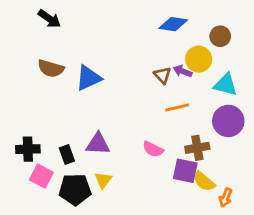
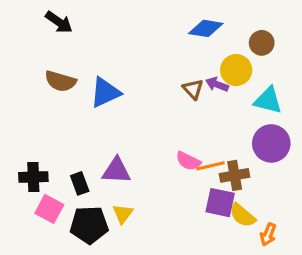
orange line: (177, 108) -> (211, 166), moved
pink semicircle: (153, 149) -> (188, 161), moved

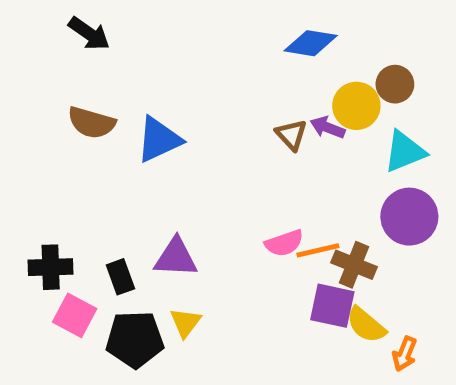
brown circle: (262, 43) -> (395, 84), moved
cyan triangle: (268, 100) -> (405, 152), turned -36
pink semicircle: (188, 161) -> (284, 243), turned -45
brown cross: (235, 175) -> (354, 265), turned 32

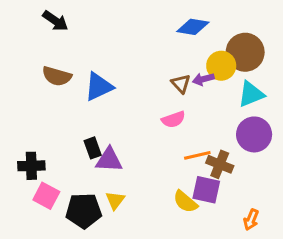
brown circle: (395, 84) -> (245, 52), size x1.6
purple arrow: (328, 127) -> (203, 79), turned -36
pink semicircle: (284, 243) -> (173, 120), moved
black rectangle: (120, 277) -> (93, 148), moved
yellow semicircle: (366, 325) -> (185, 202), moved

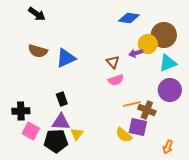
brown triangle: (181, 84) -> (113, 62), moved
purple triangle: (109, 160) -> (61, 122), moved

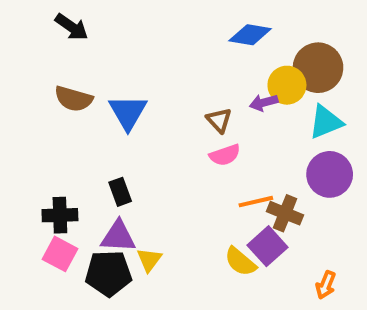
blue triangle: (66, 58) -> (128, 112), turned -35
black cross: (21, 111) -> (60, 215), moved
purple square: (138, 127) -> (268, 246), turned 36

